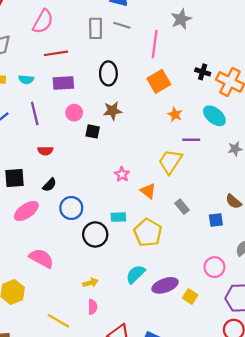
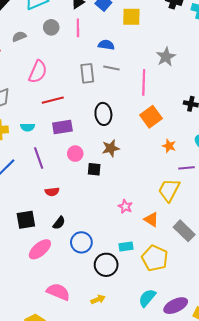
gray rectangle: (182, 207) -> (184, 231), size x1.5
yellow arrow: (90, 283) -> (98, 299), moved

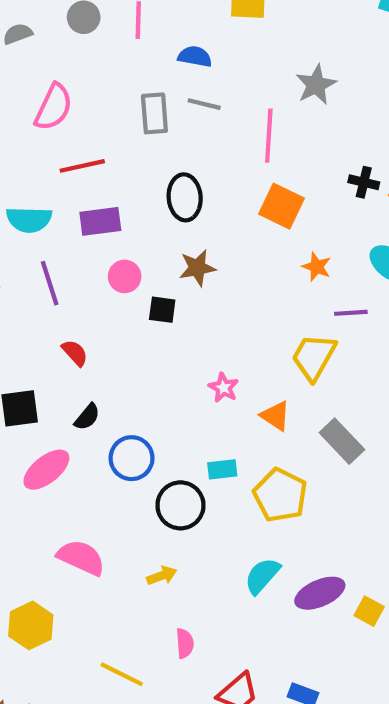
orange square: (151, 117) -> (281, 206), turned -30
cyan semicircle: (28, 127) -> (29, 219), size x1.5
red semicircle: (52, 192) -> (75, 353), turned -128

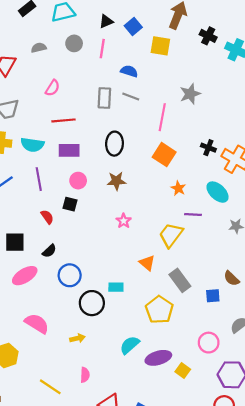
pink semicircle: (54, 107) -> (52, 88), size x0.7
black square: (162, 310) -> (70, 204), moved
pink star: (224, 388) -> (124, 221), moved
yellow pentagon: (280, 495) -> (159, 310), moved

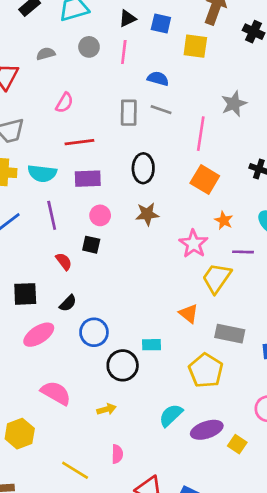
blue square: (133, 27) -> (161, 24), turned -35
pink star: (124, 221) -> (193, 244), moved, size x1.5
gray rectangle: (180, 280) -> (230, 334), turned -40

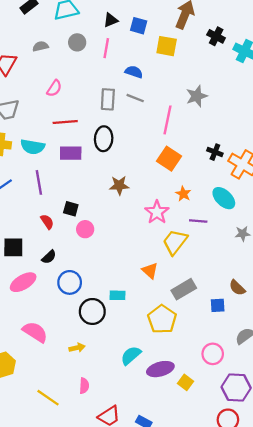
black ellipse: (143, 168) -> (104, 139), moved
pink circle: (100, 215) -> (85, 229), moved
gray rectangle: (230, 334) -> (184, 289), turned -45

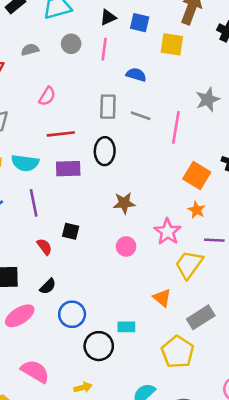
gray line: (135, 98) -> (141, 116), moved
orange square: (169, 159) -> (197, 176), moved
pink circle: (85, 229) -> (126, 246), moved

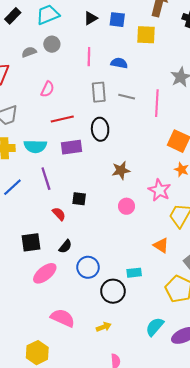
gray circle: (71, 44) -> (52, 44), moved
pink line: (104, 49) -> (89, 57), moved

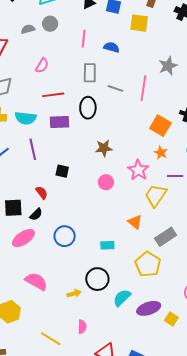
gray line: (127, 97) -> (115, 88), moved
red semicircle: (59, 214) -> (42, 193), moved
black semicircle: (65, 246) -> (36, 214), moved
black circle: (113, 291) -> (97, 279), moved

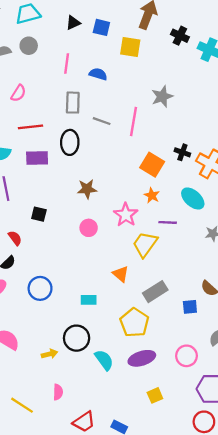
cyan semicircle: (122, 298) -> (104, 360), turned 96
purple ellipse: (149, 308) -> (142, 358), moved
yellow square: (171, 319) -> (155, 395), moved, turned 32

